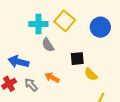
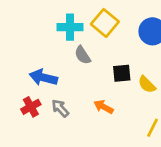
yellow semicircle: (91, 74) -> (147, 84), moved
orange arrow: (52, 77) -> (104, 107), moved

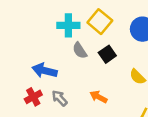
black square: (122, 73) -> (107, 54), moved, turned -30

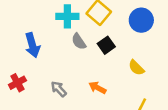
blue arrow: (45, 71) -> (32, 45), moved, turned -120
red cross: (33, 97) -> (17, 83), moved

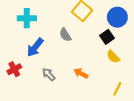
cyan cross: (67, 16) -> (27, 18), moved
blue arrow: (32, 45) -> (35, 47), moved, turned 54
black square: (106, 45) -> (107, 37), moved

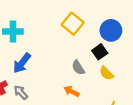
gray semicircle: (65, 35) -> (78, 68), moved
gray arrow: (49, 74) -> (21, 92), moved

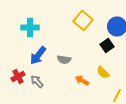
gray semicircle: (78, 68) -> (64, 60), moved, turned -48
yellow semicircle: (106, 73) -> (103, 72), moved

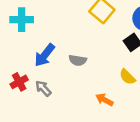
cyan cross: (30, 28) -> (22, 20), moved
orange arrow: (82, 80) -> (104, 100), moved

